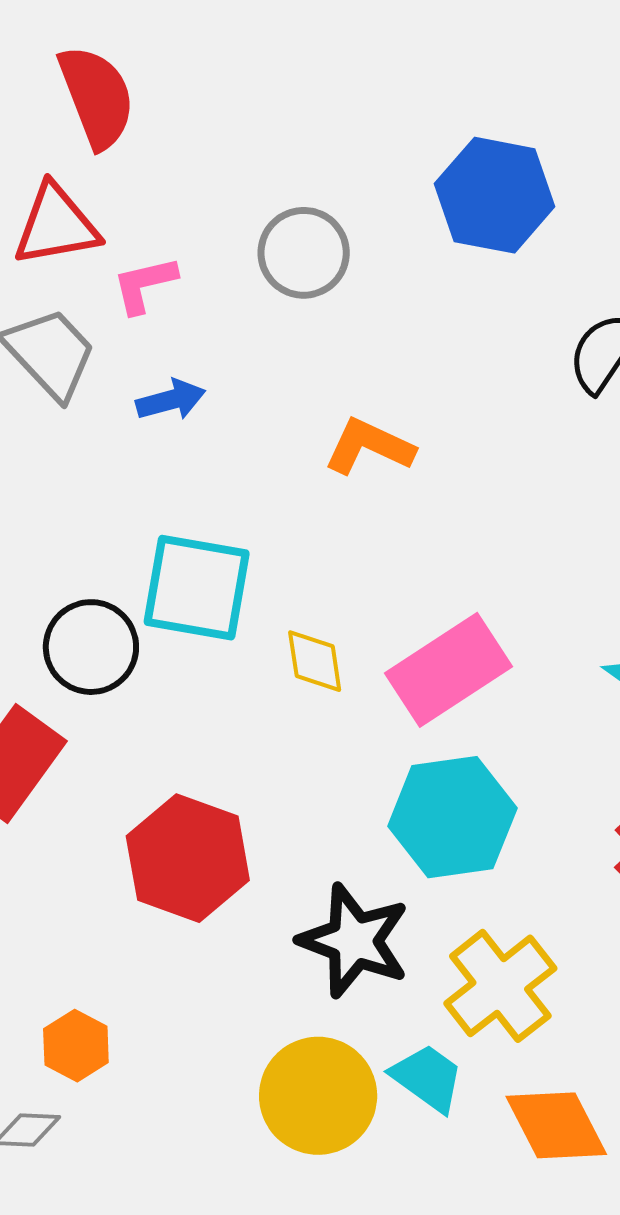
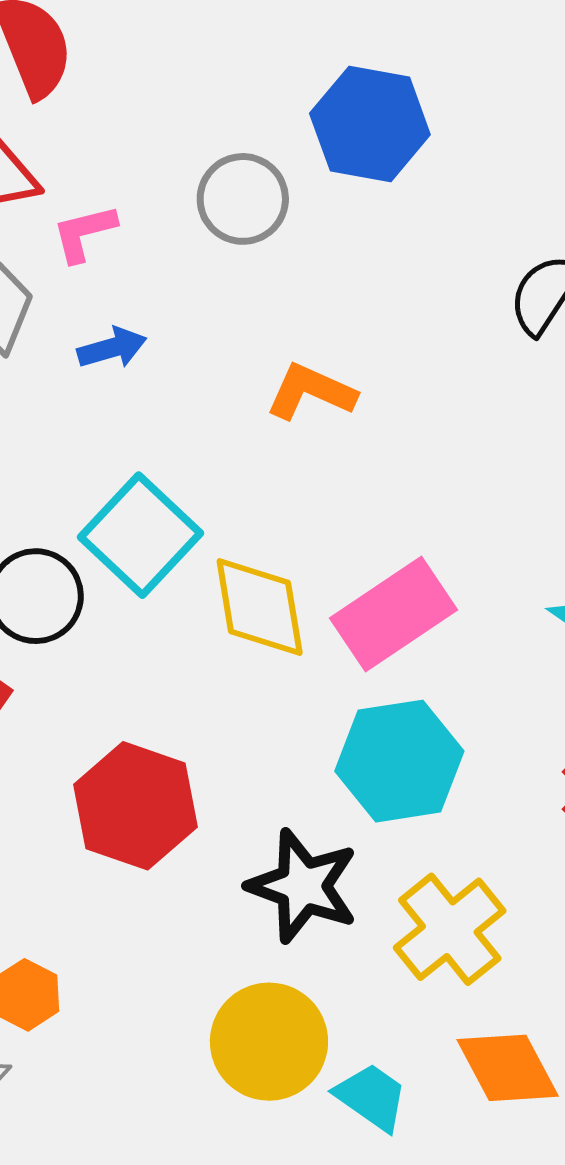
blue hexagon: (495, 195) -> (370, 124), moved
cyan square: (197, 588) -> (140, 535), turned 34
yellow diamond: (315, 661) -> (260, 607), size x1.6
cyan trapezoid: (427, 1078) -> (371, 1097), moved

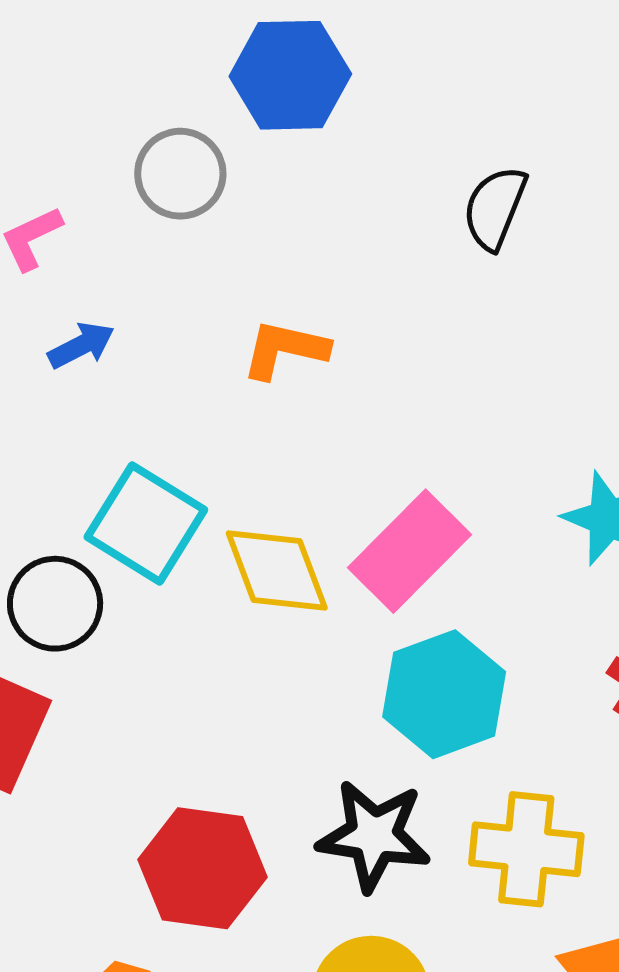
red hexagon: (135, 806) -> (202, 868), moved
yellow cross: (450, 929) -> (526, 849), turned -34

